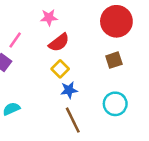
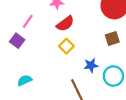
blue star: (69, 90) -> (91, 65), moved

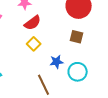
brown square: (112, 39) -> (77, 37), turned 32

